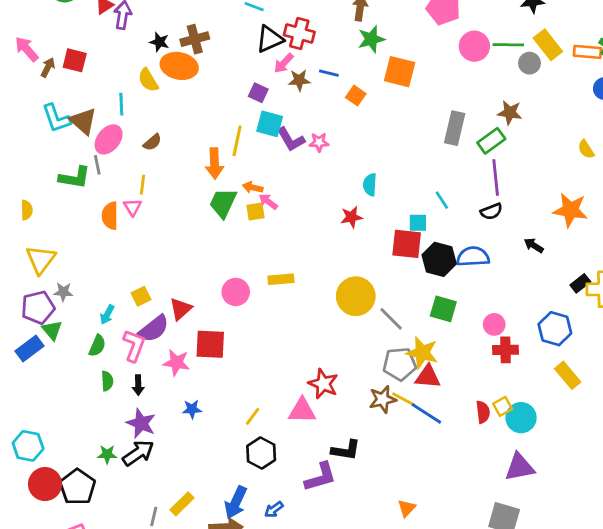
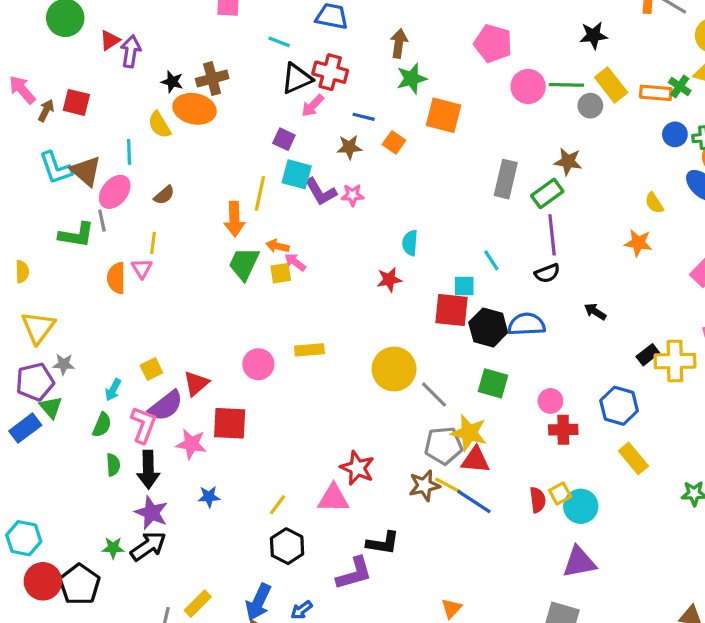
brown star: (299, 80) -> (349, 147), moved
orange star: (570, 210) -> (638, 243), moved, size x0.7
black arrow: (138, 385) -> (148, 470), size x1.6

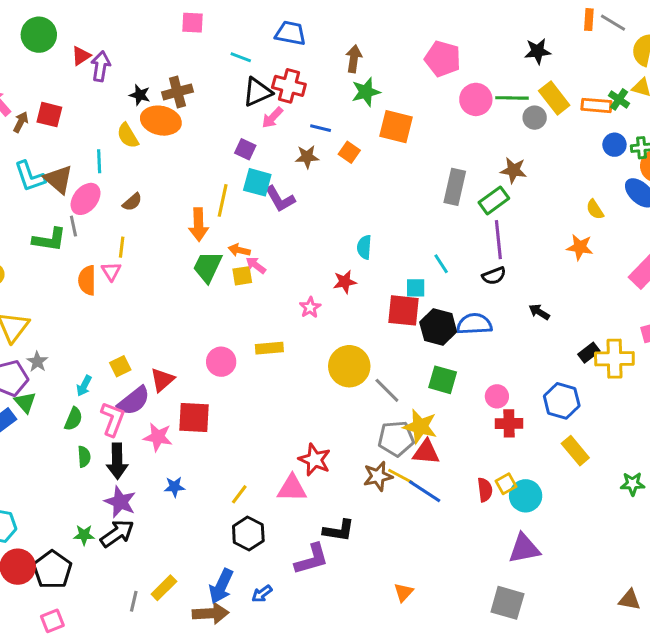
pink star: (353, 195) -> (310, 307), moved, turned -30
gray star: (64, 364) -> (37, 362), turned 30

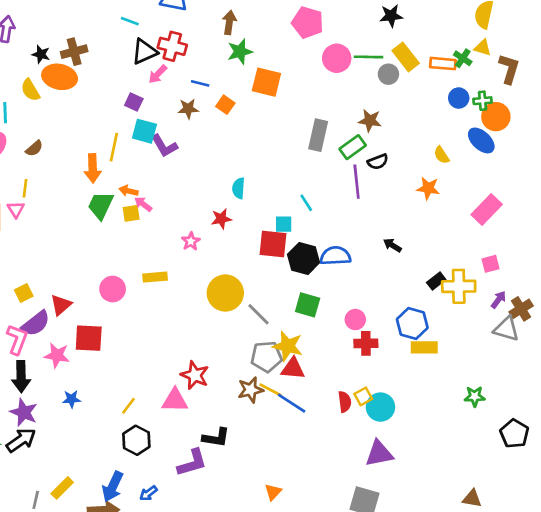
black semicircle: (494, 276) -> (378, 162), moved
yellow rectangle: (575, 451) -> (424, 347), moved, turned -50

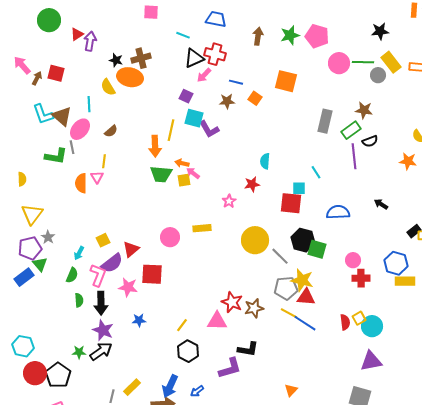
green star: (240, 52) -> (290, 35), moved
green trapezoid: (101, 205) -> (161, 174), turned -110
black hexagon: (304, 259) -> (303, 240), moved
brown star: (251, 390) -> (254, 308), moved

